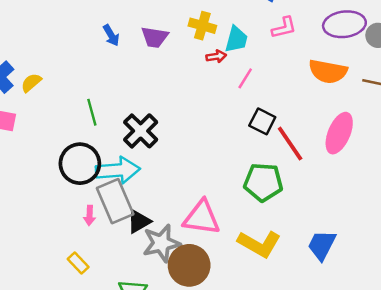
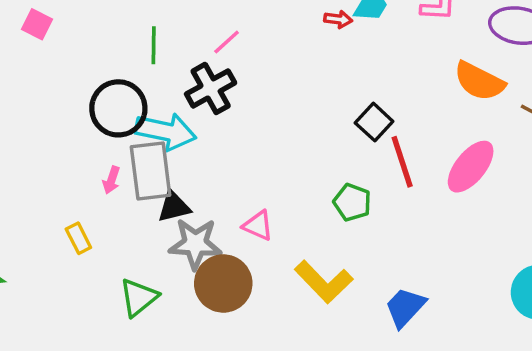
pink line: (245, 78) -> (227, 42), moved
green pentagon: (263, 182) -> (352, 202), size x0.7
pink triangle: (202, 218) -> (258, 225), size x0.6

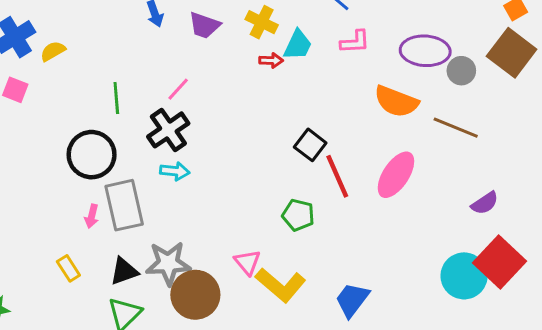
cyan arrow: (166, 131) -> (175, 171), moved, size x0.6
black triangle: (174, 207) -> (124, 271), moved
pink triangle: (258, 225) -> (247, 262), moved, turned 32

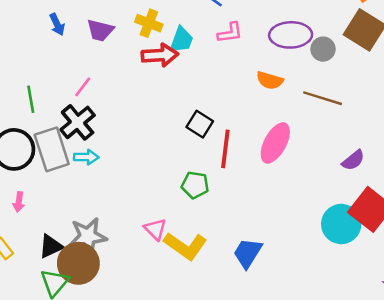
red arrow: (271, 60) -> (160, 55), size x1.8
orange semicircle: (396, 101) -> (270, 80), size x0.7
red line: (337, 176) -> (225, 149), turned 36
gray rectangle: (124, 205) -> (52, 149), moved
brown circle: (195, 295) -> (78, 263), moved

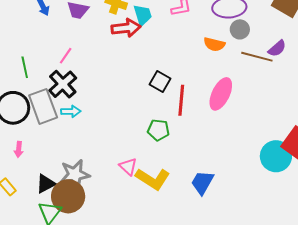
cyan trapezoid: (181, 40) -> (143, 15), turned -35
gray circle: (323, 49) -> (240, 29), moved
purple semicircle: (353, 160) -> (277, 48), moved

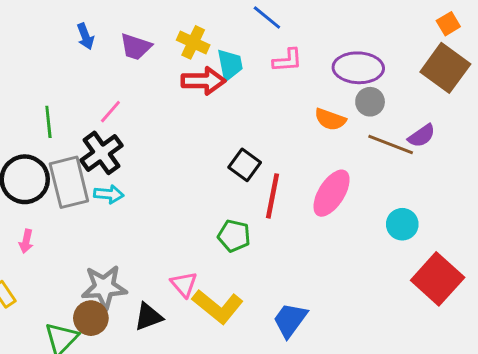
cyan circle: (276, 156) -> (402, 224), moved, size x0.7
black triangle: (46, 184) -> (148, 317), moved
brown circle: (68, 196) -> (91, 318), size x0.7

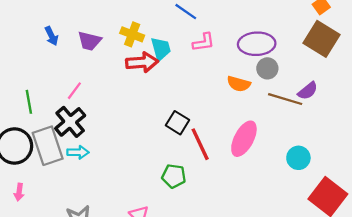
red line: (273, 196) -> (200, 144), turned -32

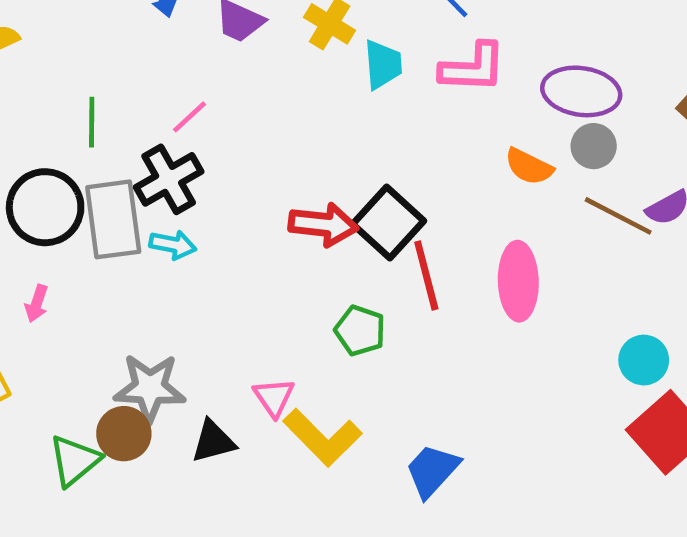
pink L-shape: (203, 42) -> (473, 68), size x1.4
red arrow: (142, 62) -> (323, 225), moved
black square: (177, 123) -> (388, 223), size x1.4
pink ellipse: (244, 139) -> (518, 281), turned -40
cyan circle: (298, 158) -> (644, 360), moved

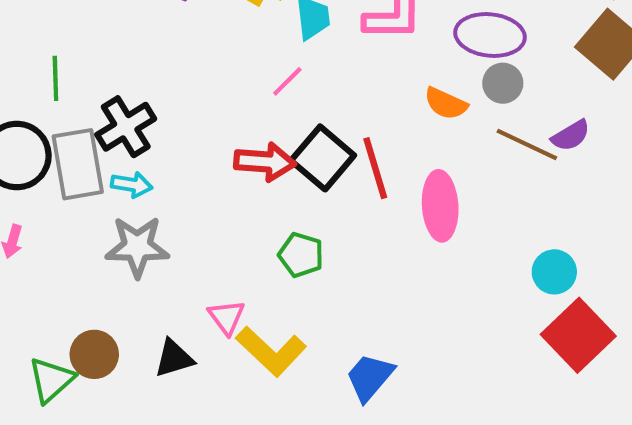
pink line: (189, 117) -> (287, 81), moved
red line: (426, 275) -> (375, 168), moved
gray star: (150, 388) -> (137, 247), moved

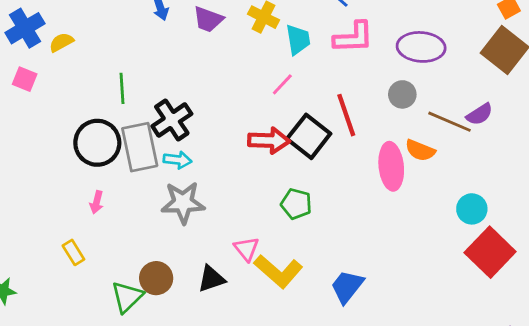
gray circle: (503, 83) -> (402, 94), moved
orange semicircle: (446, 104) -> (420, 150), moved
red line: (375, 168) -> (346, 115), moved

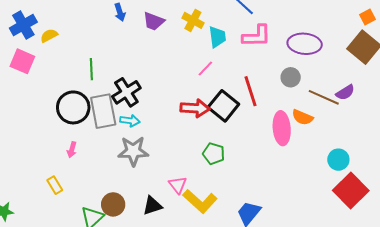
pink square: (25, 79) -> (22, 61), size x1.4

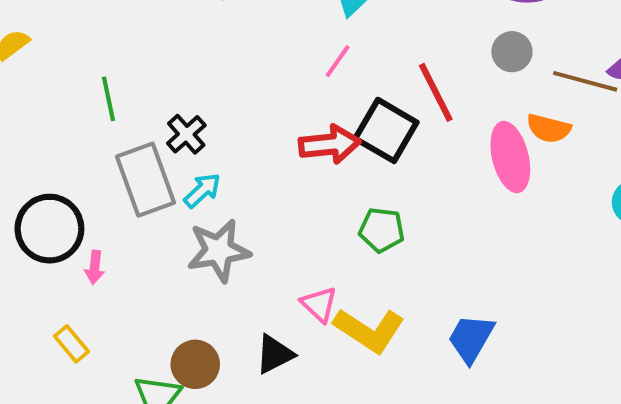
black cross: (126, 92) -> (186, 134), size x0.7
black circle: (73, 107) -> (49, 229), moved
cyan arrow: (130, 121) -> (202, 190), turned -42

